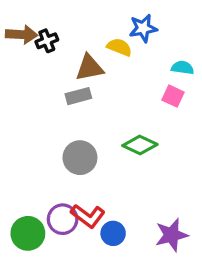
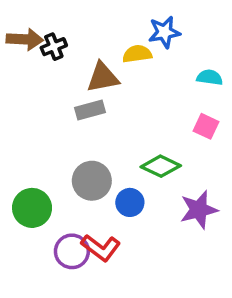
yellow semicircle: (119, 47) -> (137, 54), turned -30
pink square: (173, 96) -> (206, 126), moved
green circle: (28, 233) -> (32, 208), moved
blue circle: (113, 233) -> (130, 202), moved
purple star: (171, 235) -> (199, 210), moved

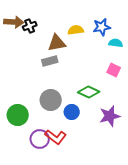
blue star: (164, 32) -> (102, 27), moved

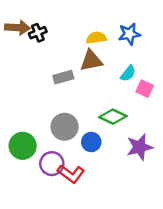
brown triangle: (57, 43) -> (91, 61), moved
cyan semicircle: (116, 43) -> (128, 73), moved, turned 120
purple circle: (40, 139) -> (52, 164), moved

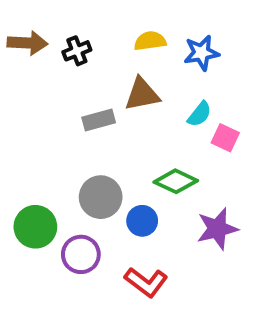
black cross: (38, 33) -> (77, 51), moved
yellow semicircle: (96, 38) -> (150, 41), moved
red L-shape: (71, 174) -> (146, 282), moved

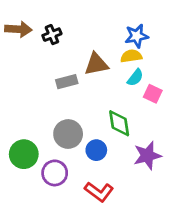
yellow semicircle: (150, 41) -> (131, 56), moved
green diamond: (176, 181) -> (119, 123), turned 56

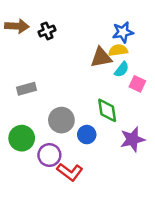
brown triangle: (96, 64) -> (101, 57), moved
gray rectangle: (67, 82) -> (26, 89), moved
red L-shape: (99, 192) -> (70, 172), moved

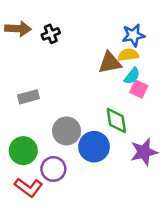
pink square: (137, 84) -> (139, 89), moved
blue circle: (87, 135) -> (94, 147), size x1.5
red L-shape: (70, 172) -> (28, 187), moved

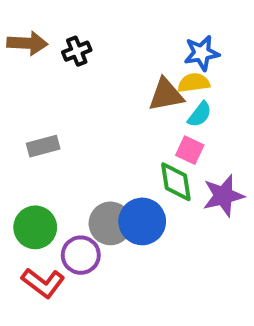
pink square: (139, 89) -> (190, 150), moved
gray circle: (67, 131) -> (110, 223), moved
purple star: (144, 152) -> (223, 196), moved

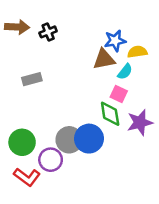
blue star: (202, 53) -> (115, 41), moved
yellow semicircle: (194, 83) -> (137, 52), moved
gray rectangle: (43, 146) -> (32, 79), moved

